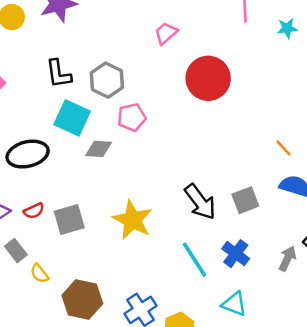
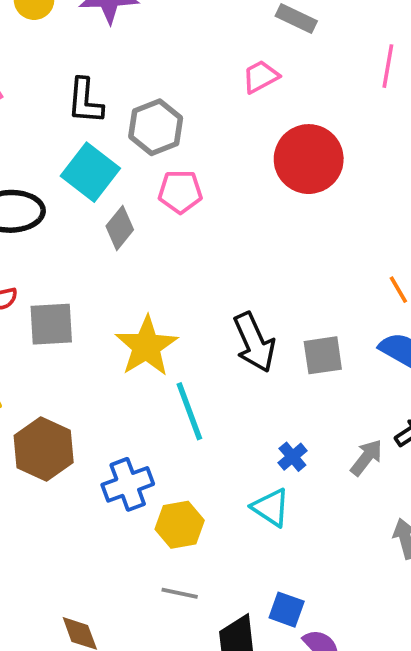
gray diamond: (99, 149) -> (120, 228), turned -68
blue cross: (236, 254) -> (292, 457), moved, size x0.7
cyan line: (194, 260) -> (189, 411), moved

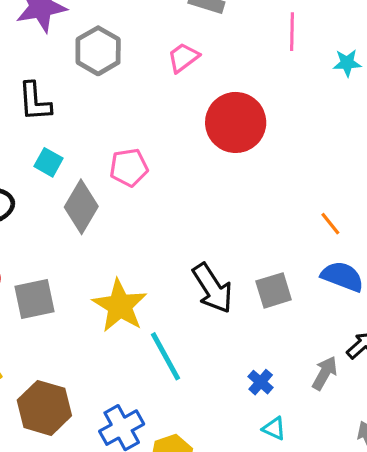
gray hexagon: (156, 127) -> (98, 51), moved
cyan square: (90, 172) -> (48, 162), size x0.6
gray diamond: (120, 228) -> (81, 207), size x1.4
cyan triangle: (271, 507) -> (274, 428), moved, size x0.7

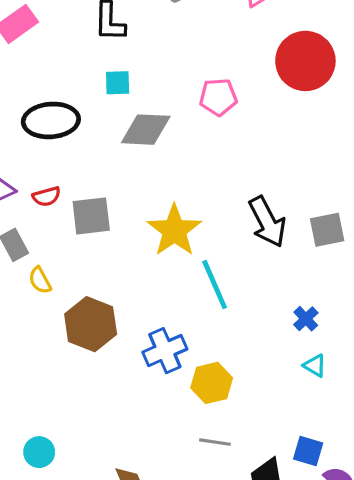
cyan square: (48, 162) -> (118, 83), turned -36
pink pentagon: (129, 167) -> (218, 97), moved
gray diamond: (81, 207) -> (146, 130), turned 57

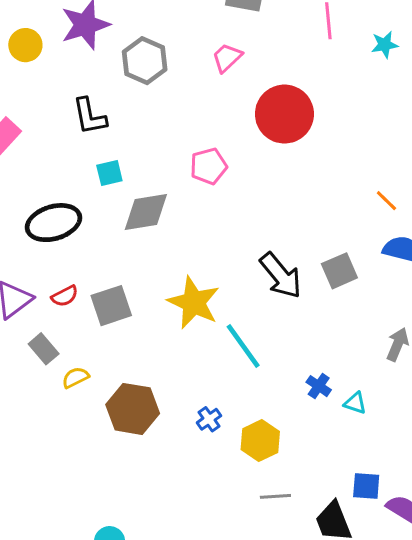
yellow semicircle: (40, 280) -> (75, 377), turned 104
blue cross: (306, 319) -> (319, 386), moved
blue cross: (165, 351) -> (209, 419), size x0.6

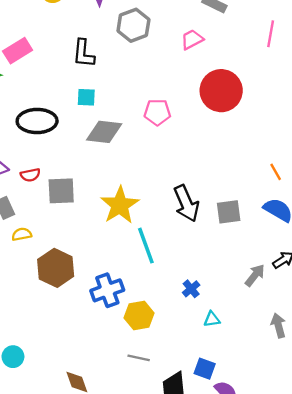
cyan triangle: (355, 403) -> (212, 319), moved, turned -42
blue cross: (209, 419) -> (107, 290), size x1.8

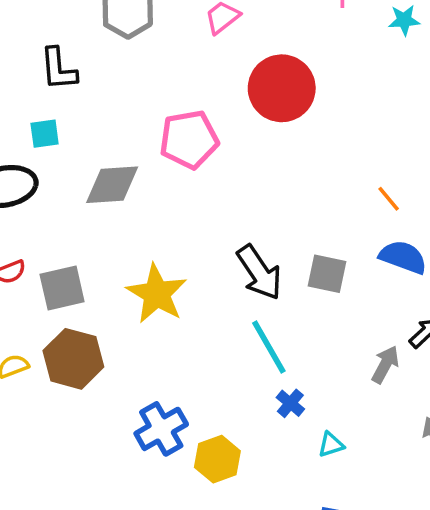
cyan square: (86, 97) -> (45, 134), moved
pink pentagon: (157, 112) -> (189, 139), size x1.4
gray square: (229, 212) -> (327, 274), turned 30
cyan line: (146, 246) -> (269, 347), moved
brown hexagon: (56, 268) -> (73, 359), moved

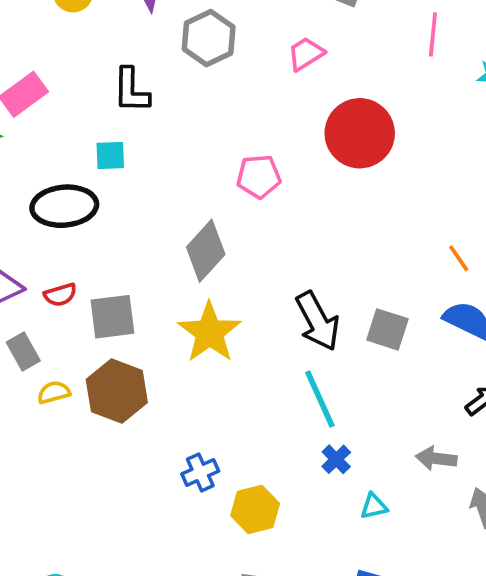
pink pentagon: (189, 139) -> (259, 177), size x0.7
gray diamond: (112, 185) -> (206, 251), moved, turned -50
gray arrow: (385, 365) -> (436, 459), moved, turned -117
blue cross: (161, 429) -> (200, 472), size x0.7

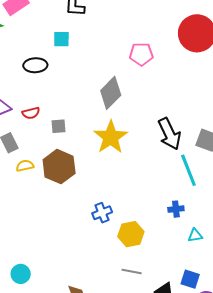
black ellipse: (64, 206) -> (35, 65), size x0.7
gray square: (112, 317) -> (59, 126), size x0.6
cyan line: (320, 399) -> (188, 170), moved
blue cross: (336, 459) -> (176, 209), turned 35

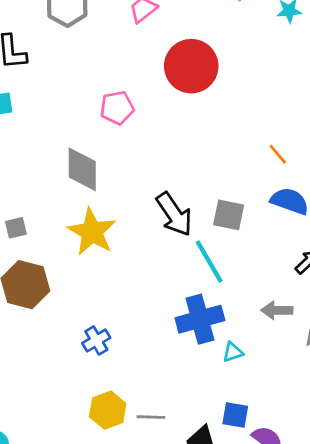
gray diamond: (111, 93) -> (82, 169), turned -36
blue cross: (176, 209) -> (200, 319), size x2.0
yellow hexagon: (131, 234) -> (108, 410), moved

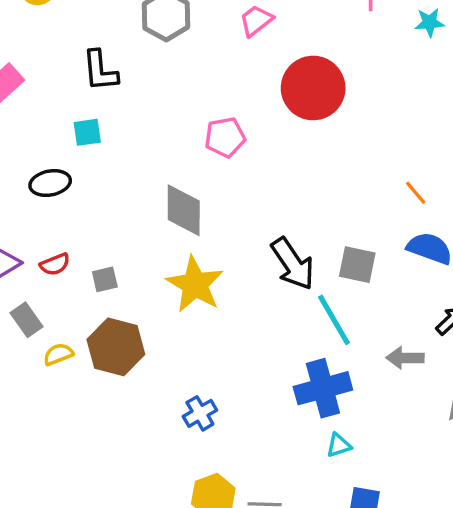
gray arrow: (277, 310) -> (405, 358), moved
cyan triangle: (233, 352) -> (339, 445), moved

